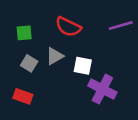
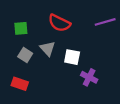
gray triangle: (55, 56) -> (48, 49), turned -42
purple cross: (102, 89) -> (89, 77), size x0.7

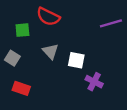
red semicircle: (59, 23) -> (48, 17), moved
gray square: (25, 55) -> (12, 58), moved

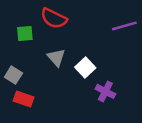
gray square: (12, 58) -> (13, 75), moved
white square: (76, 60) -> (85, 68), turned 36

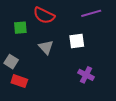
purple line: (124, 26) -> (91, 13), moved
white square: (85, 68) -> (77, 41), moved, turned 35

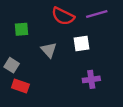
red semicircle: (44, 15) -> (63, 16), moved
purple cross: (86, 75) -> (91, 79), turned -35

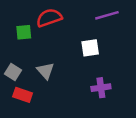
red semicircle: (63, 16) -> (49, 18), moved, turned 135
gray triangle: (49, 50) -> (45, 71), moved

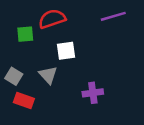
white square: (90, 48) -> (66, 51), moved
purple cross: (101, 88) -> (93, 93), moved

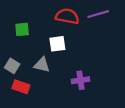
red semicircle: (52, 19) -> (67, 16), moved, turned 30
gray triangle: (48, 75) -> (42, 65), turned -35

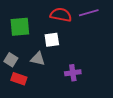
green square: (22, 29) -> (20, 27), size x1.5

